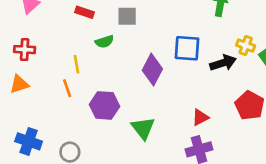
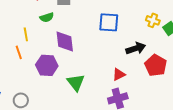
black arrow: (223, 63) -> (136, 48), moved
purple diamond: (152, 70) -> (65, 41), moved, turned -35

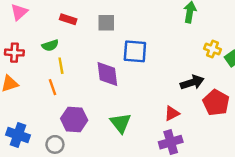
green semicircle: (47, 17) -> (50, 45), moved
blue square: (109, 22) -> (135, 51), moved
purple hexagon: (47, 65) -> (74, 119), moved

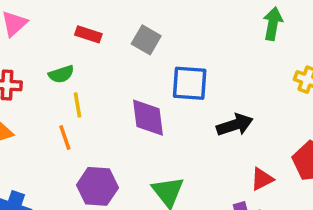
gray square: (106, 23) -> (146, 40), turned 30
black arrow: (192, 82) -> (235, 125), moved
red triangle: (172, 113) -> (262, 179), moved

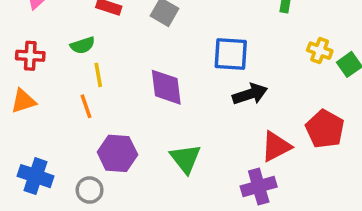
blue square: (190, 83) -> (231, 54), moved
red triangle: (262, 179) -> (276, 146), size x1.4

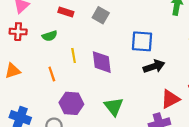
red cross: (30, 56) -> (18, 32), moved
yellow line: (98, 75) -> (74, 56), moved

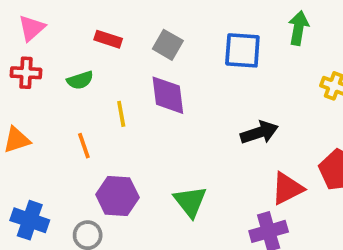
blue square: (142, 41) -> (242, 50), moved
purple diamond: (102, 62) -> (168, 95), moved

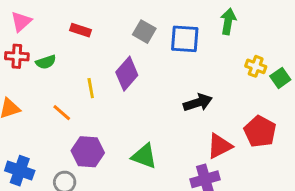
gray square: (168, 45) -> (144, 32), moved
green semicircle: (80, 80) -> (46, 62), moved
purple diamond: (168, 95) -> (127, 74), turned 48
orange line: (84, 146) -> (62, 113), turned -30
green triangle: (190, 202) -> (144, 156), turned -32

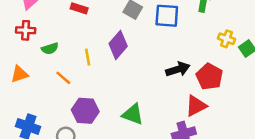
green semicircle: (46, 62) -> (50, 49), moved
red pentagon: (260, 132) -> (209, 77), moved

